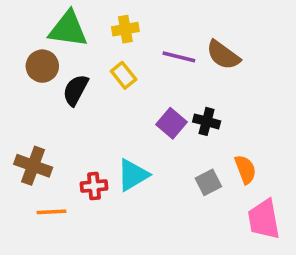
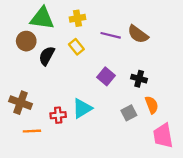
black cross: (207, 121) -> (139, 79), moved

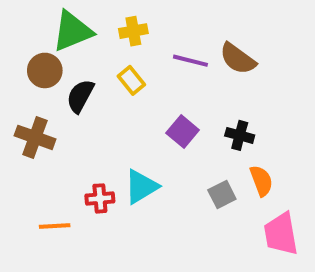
green triangle: (42, 18) -> (72, 31), turned -30
brown cross: (21, 103) -> (35, 137), moved

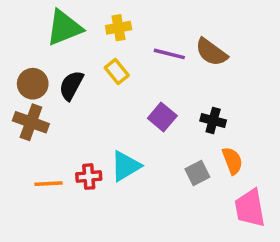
brown circle: (45, 70) -> (33, 84), moved
orange line: (55, 226) -> (48, 184), moved

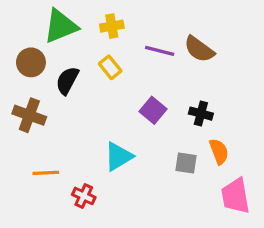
brown circle: (33, 84) -> (31, 62), moved
gray square: (197, 173) -> (186, 163), turned 35
red cross: (89, 177) -> (84, 196), moved, turned 30

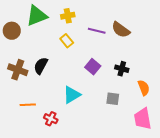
brown circle: (31, 62) -> (12, 31), moved
black semicircle: (67, 81) -> (41, 66), moved
orange semicircle: (219, 151) -> (144, 88), moved

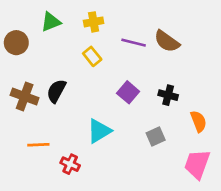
green triangle: (37, 16) -> (51, 22), size x0.7
gray square: (113, 99) -> (156, 137), turned -32
pink trapezoid: (143, 119) -> (197, 164), turned 30

